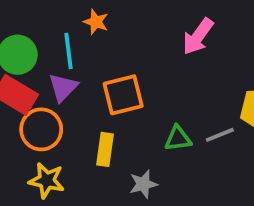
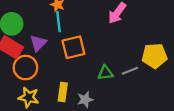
cyan line: (69, 51) -> (58, 22), moved
yellow rectangle: (105, 149) -> (63, 92), moved

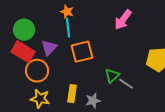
gray line: (130, 71) -> (126, 84), moved, turned 56
green triangle: (105, 73) -> (112, 76), turned -35

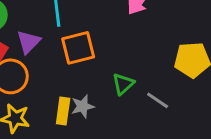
gray line: (126, 84) -> (158, 100), moved
gray star: (93, 101) -> (83, 106), moved

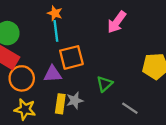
purple triangle: (29, 42) -> (53, 74), moved, turned 42
gray line: (158, 100) -> (130, 108), moved

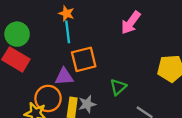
orange circle: (22, 78) -> (48, 98), moved

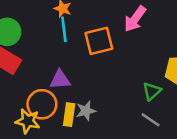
orange square: (84, 59) -> (99, 41), moved
green triangle: (118, 87) -> (152, 91), moved

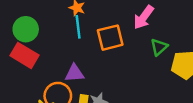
green triangle: (152, 91) -> (159, 47), moved

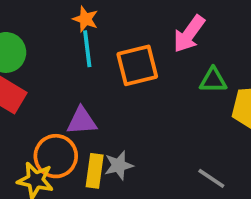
green triangle: (159, 47) -> (213, 80), turned 42

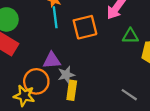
gray star: (119, 165) -> (66, 75), moved
yellow rectangle: (95, 171) -> (72, 90), moved

